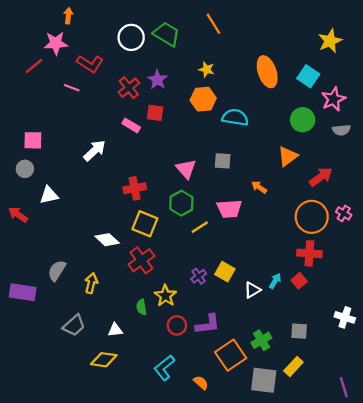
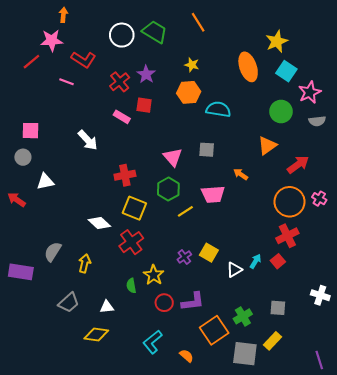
yellow star: (330, 41) -> (277, 41), moved
white arrow: (95, 151) -> (88, 140), turned 90
red cross: (309, 253) -> (287, 236), turned -30

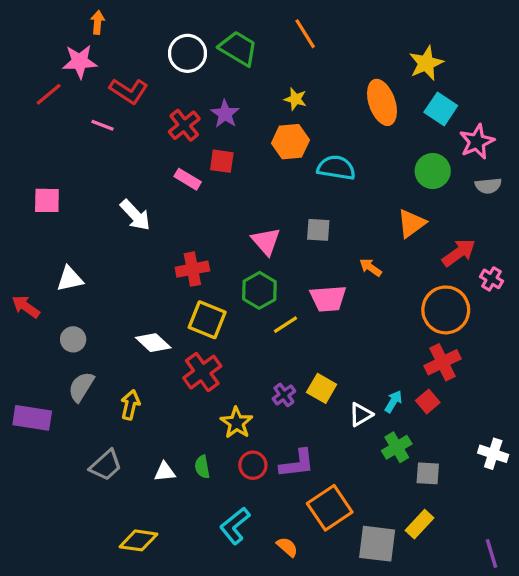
gray circle: (23, 157) -> (73, 339), moved
pink cross: (319, 199) -> (492, 279), moved
green semicircle: (131, 286) -> (202, 467), moved
green cross: (243, 316) -> (397, 447), moved
yellow diamond: (96, 334) -> (138, 540), moved

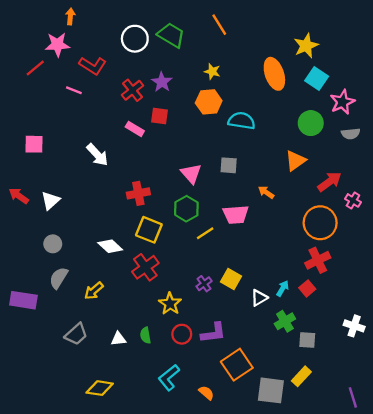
white triangle: (70, 279) -> (50, 200), turned -30
red arrow: (26, 307) -> (19, 196), moved
yellow arrow: (130, 405) -> (94, 291), turned -144

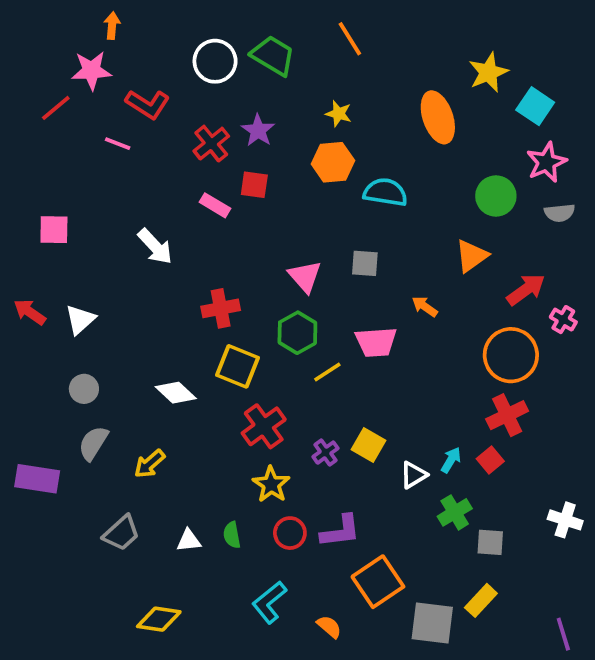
cyan square: (317, 79) -> (535, 106), moved
red cross: (145, 267) -> (264, 426), moved

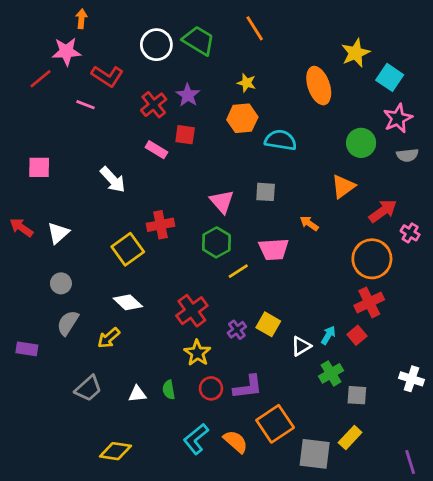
yellow square: (237, 366) -> (128, 249), moved, turned 32
white diamond: (176, 393) -> (128, 302), moved
purple rectangle: (37, 479) -> (27, 349), size x0.7
orange semicircle: (329, 627) -> (236, 442), moved, size x1.4

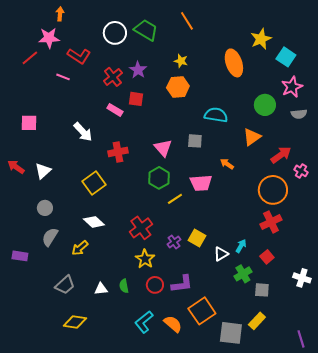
cyan semicircle: (281, 140) -> (216, 115), moved
red cross: (161, 225) -> (118, 152), moved
red square: (357, 335) -> (267, 257), moved
yellow diamond: (115, 451) -> (75, 322), moved

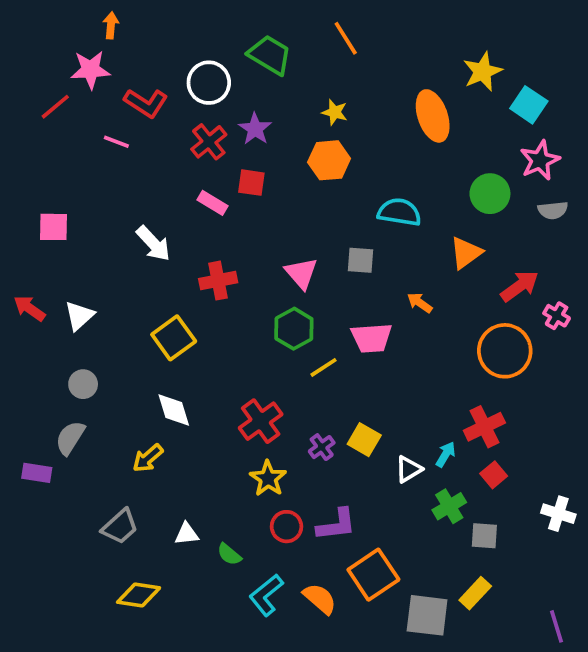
white circle: (115, 33) -> (209, 83), moved
white diamond: (94, 222) -> (174, 410), turned 30
red cross: (271, 222) -> (484, 427), moved
gray semicircle: (50, 237) -> (70, 438), moved
green semicircle: (124, 286) -> (229, 554), moved, turned -40

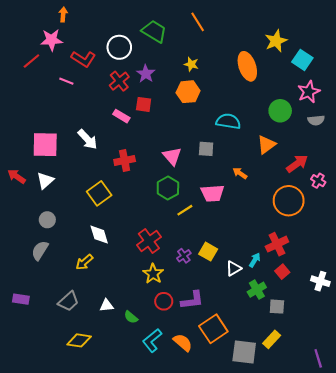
pink square: (53, 227) -> (45, 145), moved, size x1.5
purple rectangle: (37, 473) -> (21, 299), moved
white cross: (558, 514) -> (320, 281), moved

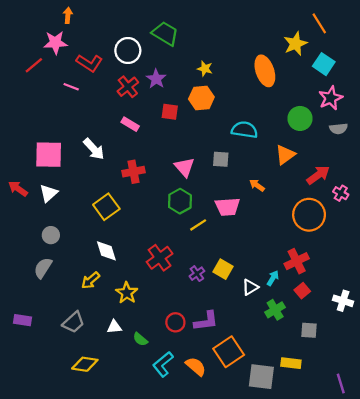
orange line: (198, 22) -> (319, 23), moved
red square: (144, 104) -> (170, 112), moved
yellow star: (153, 274) -> (127, 293), moved
gray square: (277, 307) -> (309, 330), moved
yellow rectangle: (272, 339) -> (291, 363), turned 54

